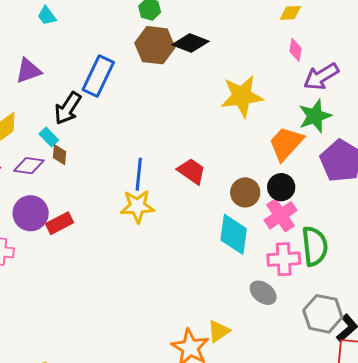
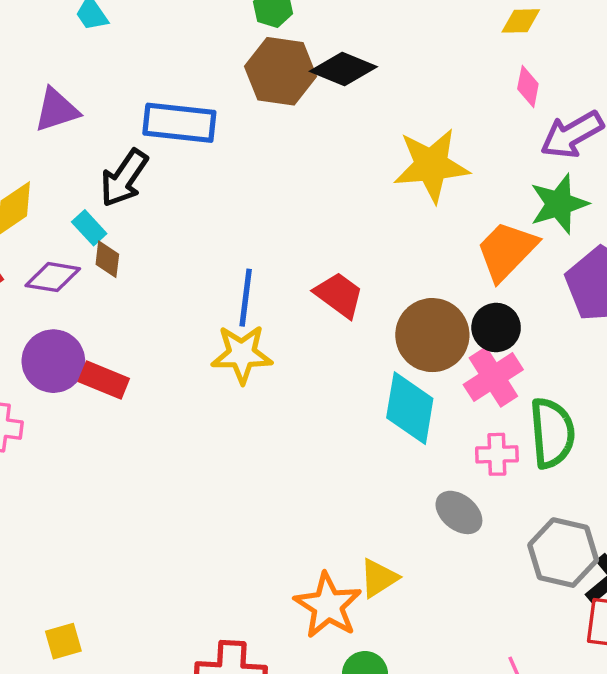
blue rectangle: (98, 76) -> (179, 123), turned 69
brown circle: (245, 192) -> (432, 335), size x1.4
red rectangle: (60, 223) -> (104, 380), turned 48
pink cross: (284, 259) -> (497, 454), size x0.7

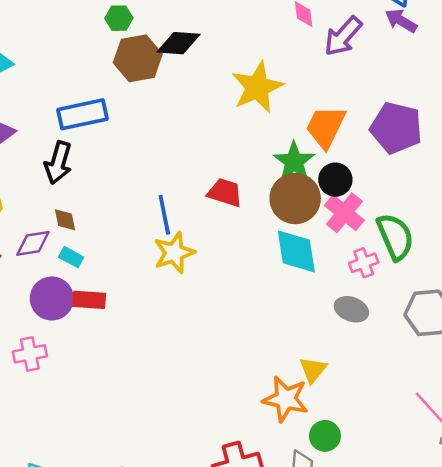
green star: (559, 204) -> (294, 162), moved
cyan rectangle: (89, 228) -> (71, 257), moved

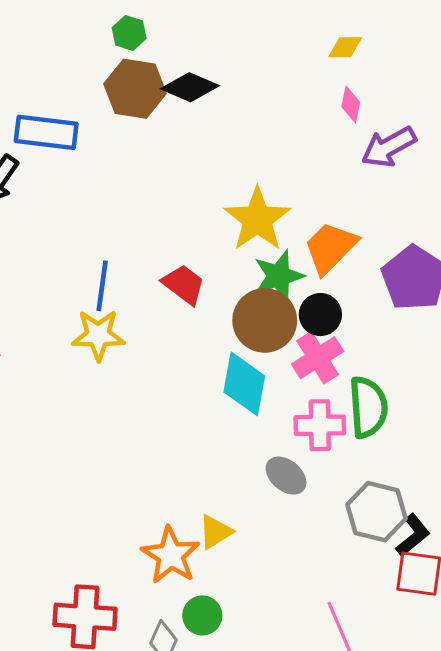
yellow star: (257, 87) -> (257, 219), moved, turned -30
pink cross: (364, 263) -> (320, 425), size x1.4

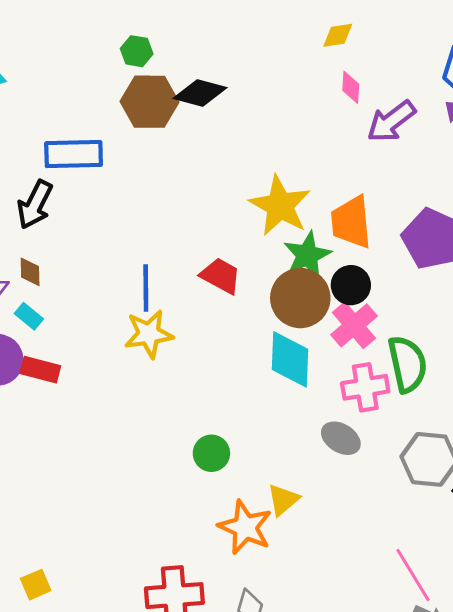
orange trapezoid: (330, 248) -> (351, 222), turned -42
green circle: (202, 615) -> (211, 453), moved

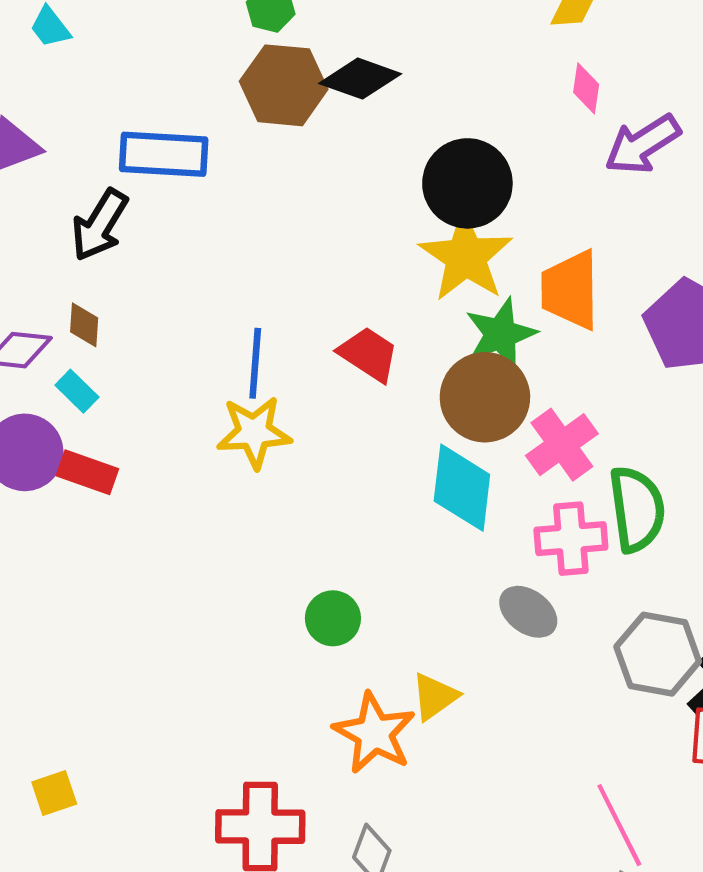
black circle: (351, 285) -> (467, 183), moved, size x1.5

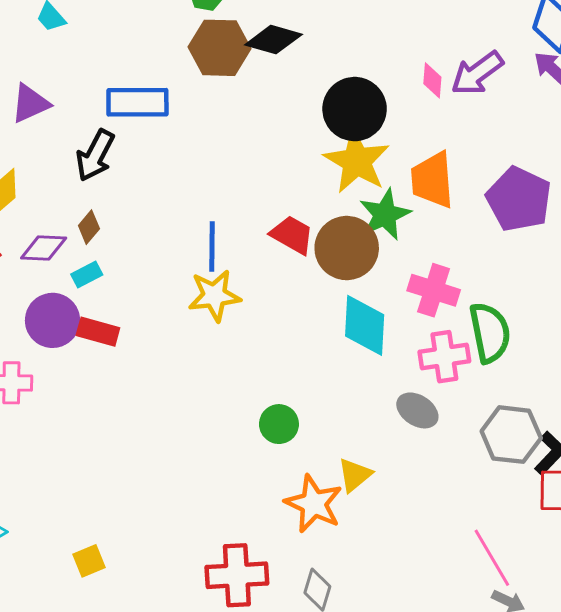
pink diamond: (586, 88) -> (432, 80), moved
brown diamond: (84, 325) -> (89, 227), turned 40
cyan rectangle: (77, 391) -> (87, 274), turned -68
brown circle: (485, 397) -> (347, 248), moved
pink cross: (562, 445) -> (434, 290), turned -33

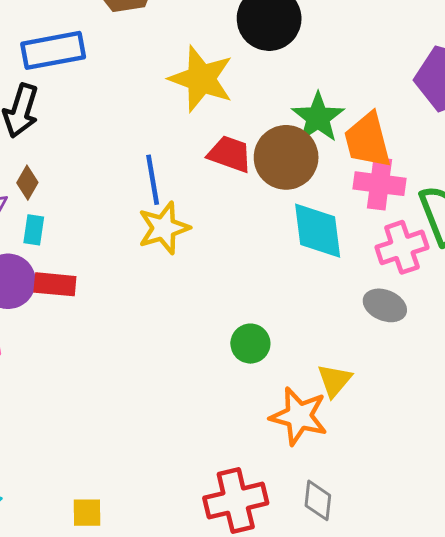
yellow star: (357, 161) -> (201, 79), moved
orange trapezoid: (432, 180) -> (367, 140), moved
cyan rectangle: (87, 274) -> (34, 230), turned -44
yellow square: (89, 561) -> (87, 513), turned 32

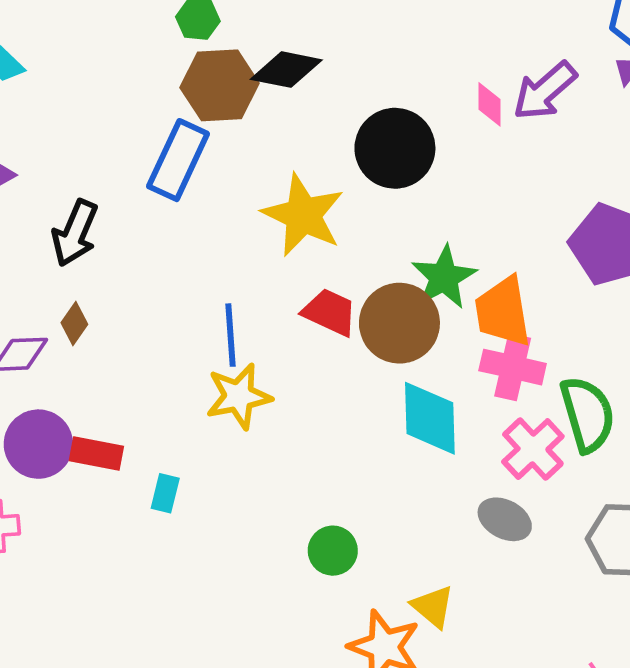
blue rectangle: (53, 50) -> (178, 160), moved, turned -60
cyan rectangle: (34, 230) -> (165, 493), moved
pink cross: (402, 247) -> (533, 449), turned -30
yellow triangle: (334, 380) -> (433, 607), turned -36

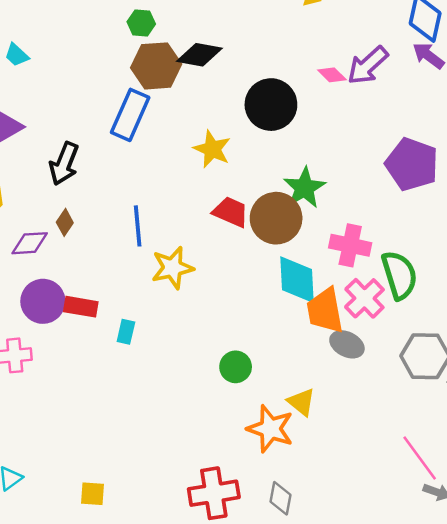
pink diamond: (490, 104) -> (332, 75), turned -44
yellow star: (303, 215) -> (212, 149), size x0.7
orange trapezoid: (503, 312) -> (325, 311), moved
blue line: (231, 335) -> (138, 226), moved

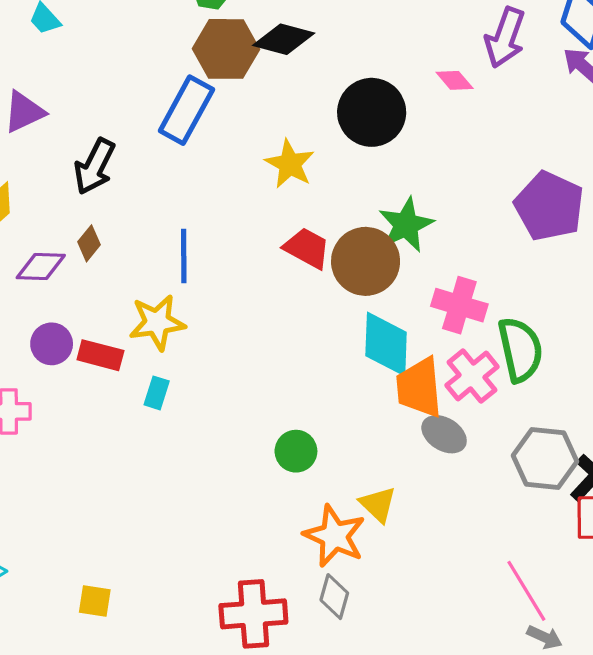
purple arrow: (368, 65) -> (505, 38), moved, turned -33
yellow star: (172, 268) -> (157, 322), moved
purple circle: (43, 301) -> (52, 344), size x0.7
gray diamond: (280, 498) -> (334, 597), moved

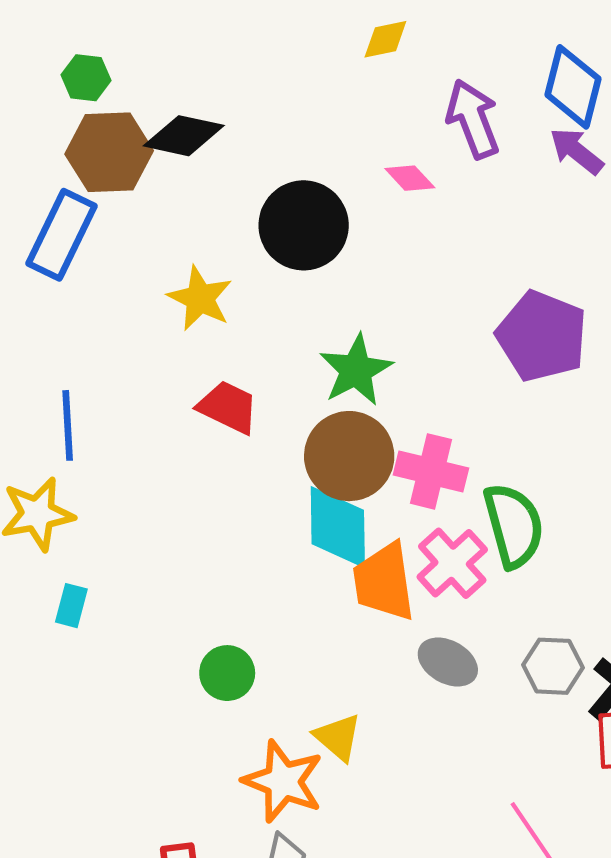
purple arrow: (505, 38) -> (473, 119), turned 142
brown circle: (366, 261) -> (349, 456), moved
cyan rectangle: (157, 393) -> (71, 606), moved
gray ellipse: (444, 434) -> (448, 662), moved
gray hexagon: (545, 459) -> (553, 666), size x0.7

